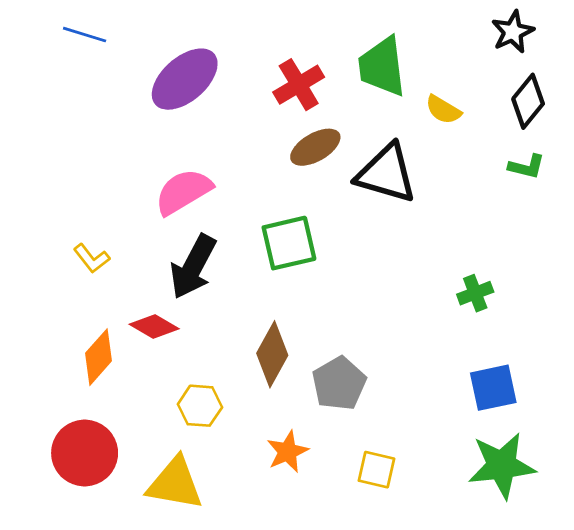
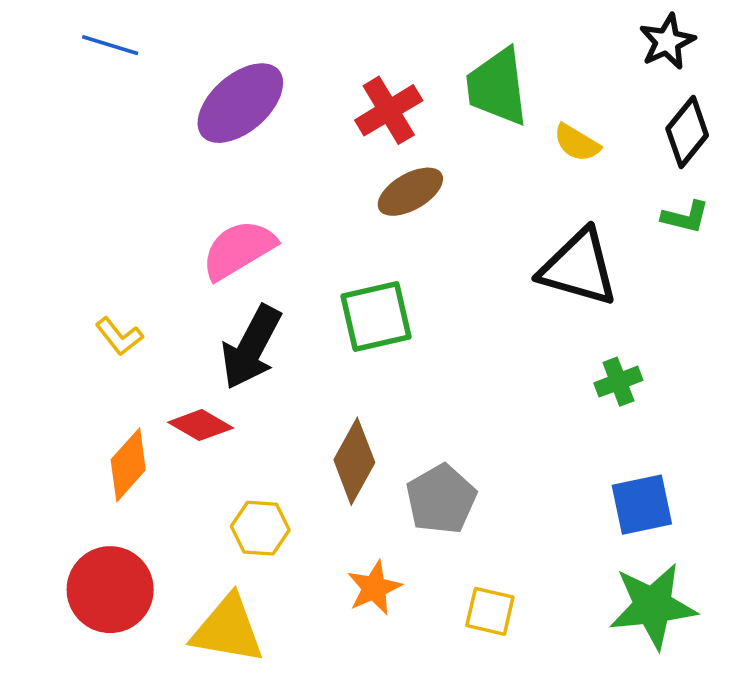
black triangle: (386, 174) -> (579, 268), moved

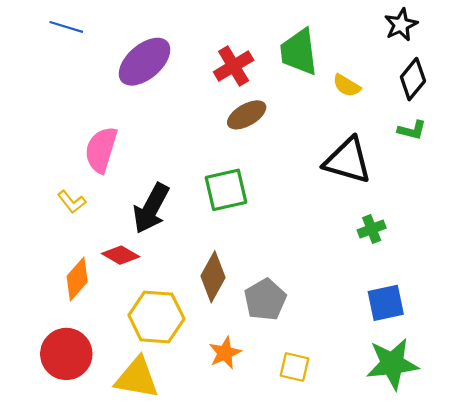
pink semicircle: (239, 250) -> (101, 150), moved, turned -42
yellow hexagon: (260, 528) -> (156, 317), size x1.6

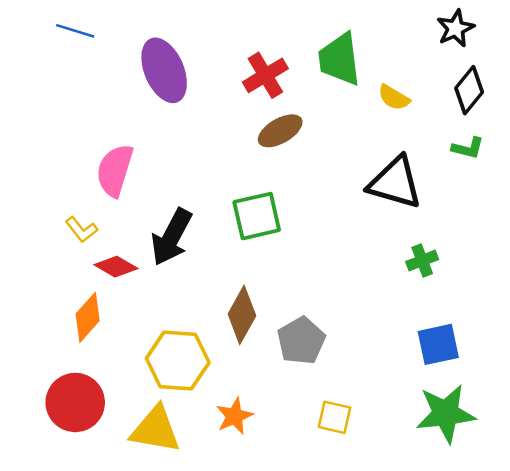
purple ellipse: (145, 62) -> (164, 70), turned -72
red diamond: (121, 255) -> (116, 267), moved
orange star: (225, 353) -> (234, 416), moved

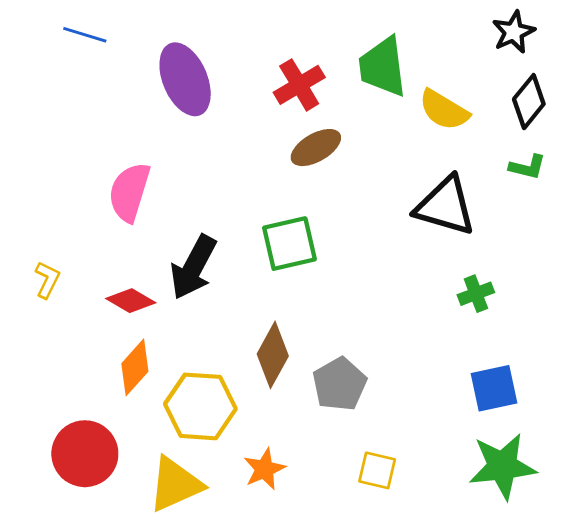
yellow semicircle: (394, 98) -> (444, 110), size x1.4
yellow L-shape: (81, 230) -> (47, 280), moved, turned -116
orange diamond: (88, 317) -> (135, 367), moved
yellow triangle: (155, 430) -> (175, 484), turned -34

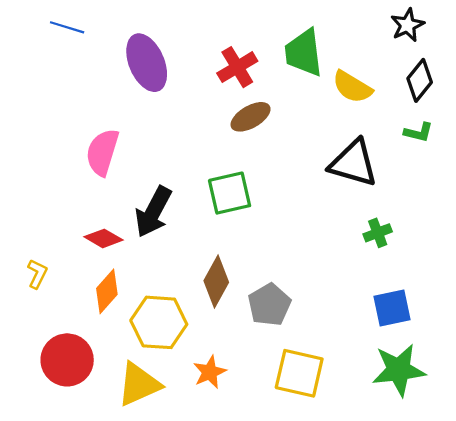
yellow L-shape: (47, 280) -> (37, 274), moved
yellow square: (377, 470) -> (299, 373), size x1.6

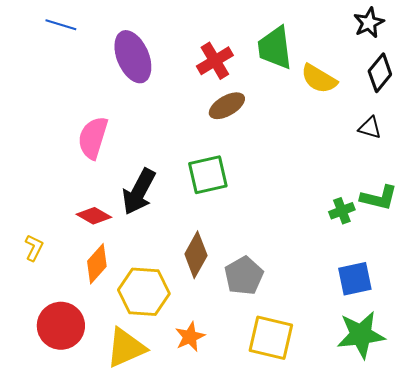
green L-shape: (419, 132) -> (379, 198), moved, size x1.4
black triangle: (353, 163) -> (370, 128), moved, size x0.5

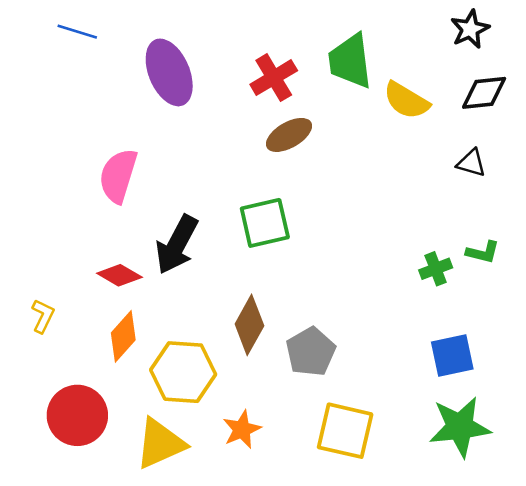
black diamond: (380, 73) -> (484, 93), turned 45
green L-shape: (379, 198) -> (483, 252), size x0.7

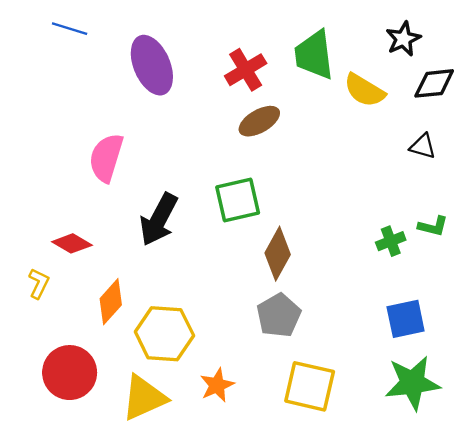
black star: (470, 29) -> (403, 39), moved
red diamond: (119, 275) -> (72, 243), moved
brown diamond: (249, 325) -> (278, 254), moved

